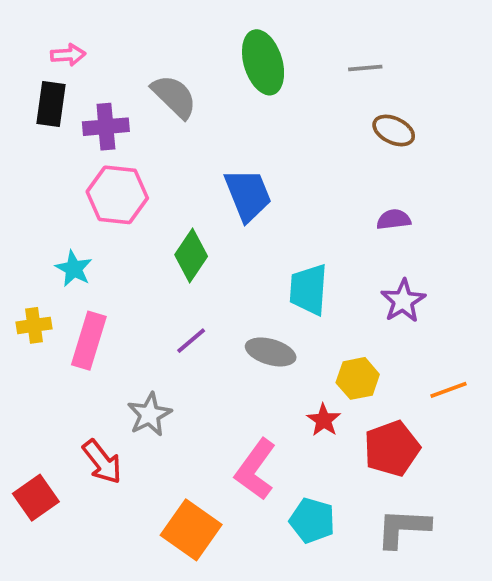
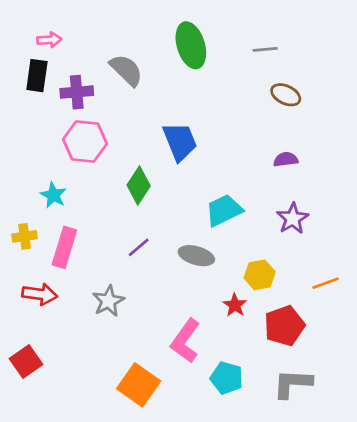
cyan trapezoid: (308, 289) -> (224, 210), turned 60
red arrow: (102, 462) -> (40, 294), moved, turned -44

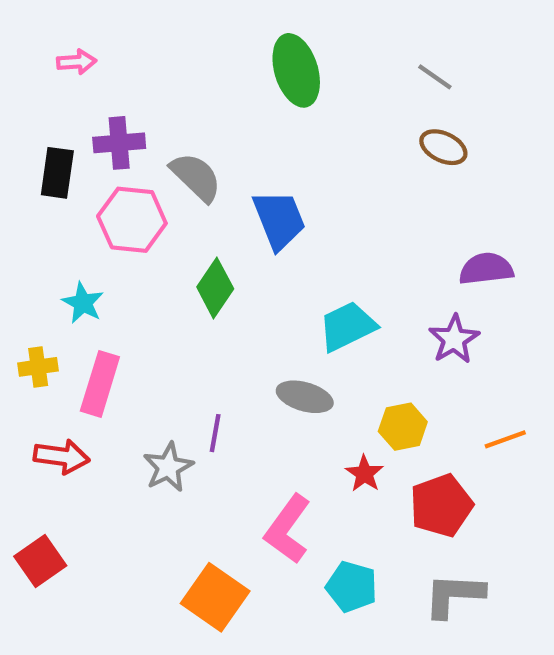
gray line: (265, 49) -> (435, 77), moved, turned 40
gray semicircle: (126, 70) -> (196, 177), moved
black rectangle: (37, 76) -> (57, 173), moved
purple semicircle: (286, 159) -> (486, 269), moved, size x1.4
purple line: (139, 247) -> (215, 433), moved, turned -40

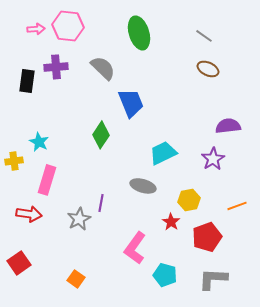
gray semicircle: (196, 177) -> (103, 68), moved
pink hexagon: (132, 220) -> (68, 26), moved
yellow cross: (38, 367) -> (14, 161), moved
orange square: (215, 597) -> (76, 279), moved, size x0.6

